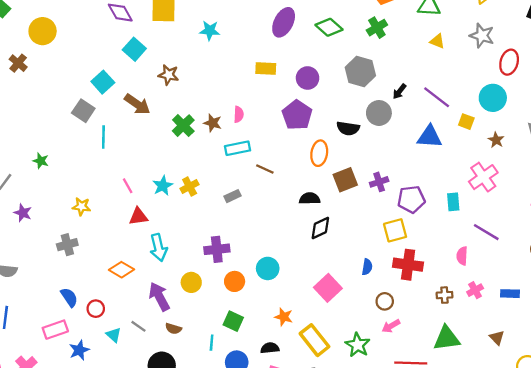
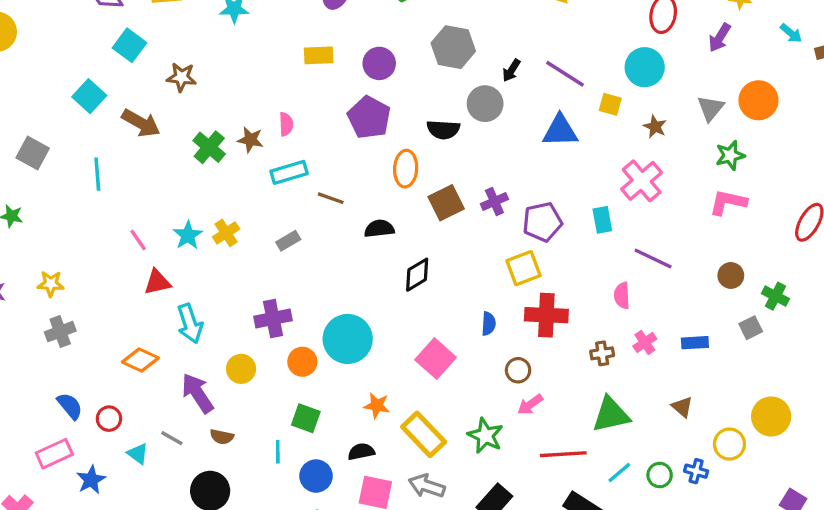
gray square: (83, 111) -> (33, 153), moved
black semicircle: (310, 198) -> (379, 229), moved
yellow star: (81, 206) -> (51, 284), moved
cyan circle: (268, 268) -> (348, 339), size x1.5

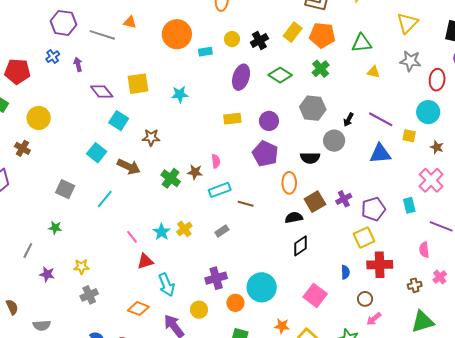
cyan line: (97, 174) -> (105, 199), turned 48
black semicircle: (379, 229) -> (294, 218), moved

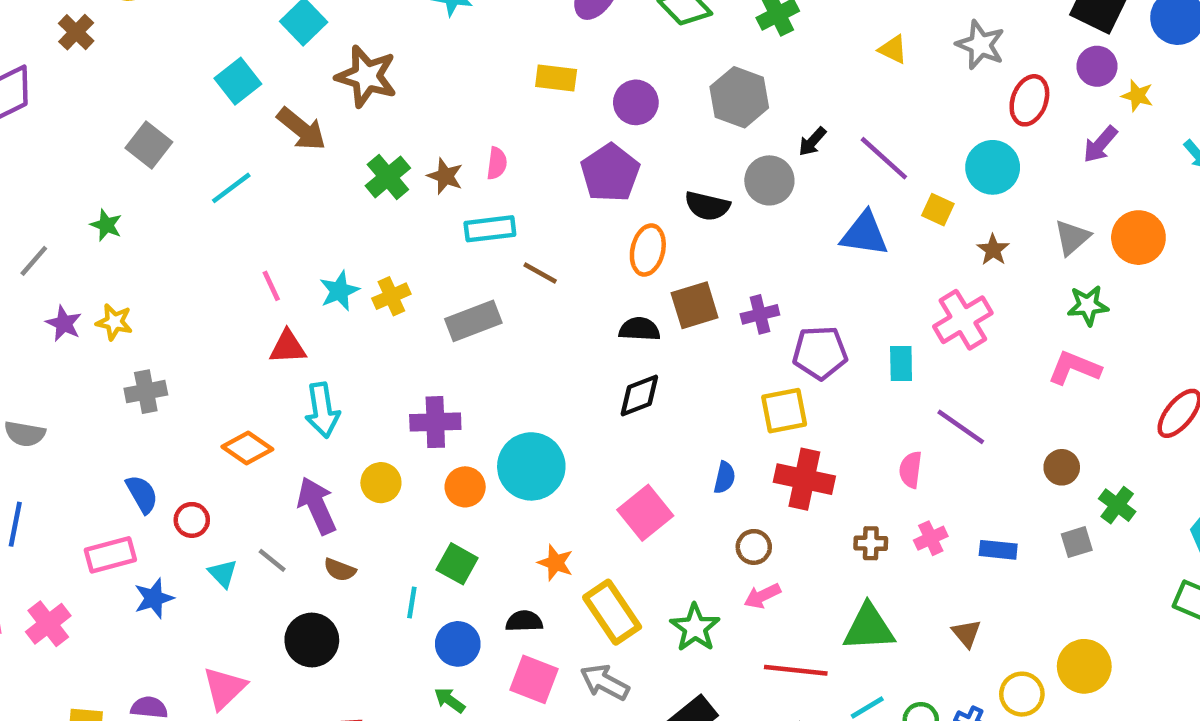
brown star: (151, 137) -> (366, 76), size x1.5
gray rectangle: (222, 231) -> (473, 321), size x1.6
yellow star: (81, 267) -> (114, 322), moved

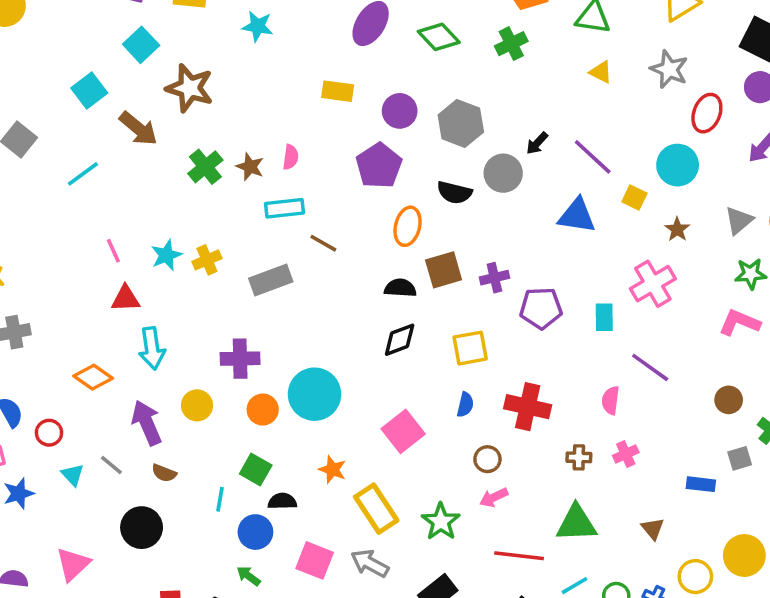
gray hexagon: (739, 97) -> (461, 123), moved
yellow square: (784, 411) -> (470, 348), moved
blue rectangle: (998, 550) -> (701, 484), moved
black semicircle: (524, 621) -> (282, 501), moved

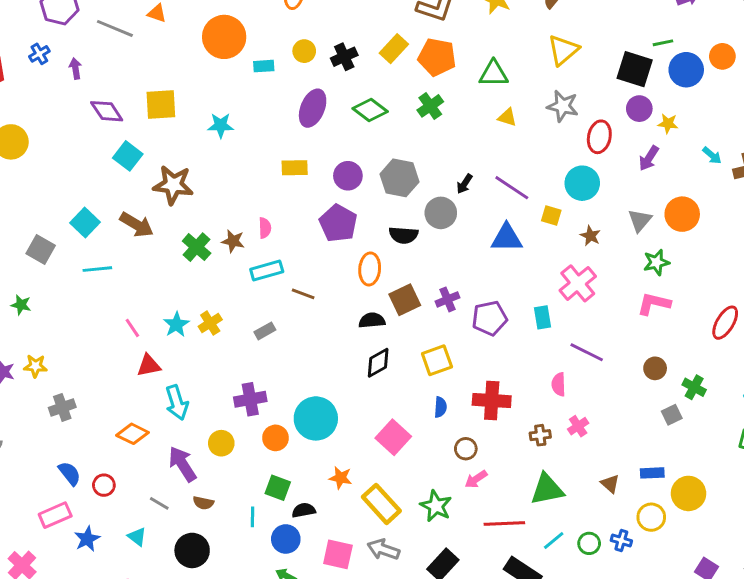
cyan square: (89, 91) -> (85, 223), moved
cyan line: (83, 174) -> (97, 269), turned 40
gray rectangle: (271, 280) -> (265, 331), size x0.6
cyan triangle: (73, 475) -> (137, 537), moved
blue rectangle: (701, 484) -> (652, 473), moved

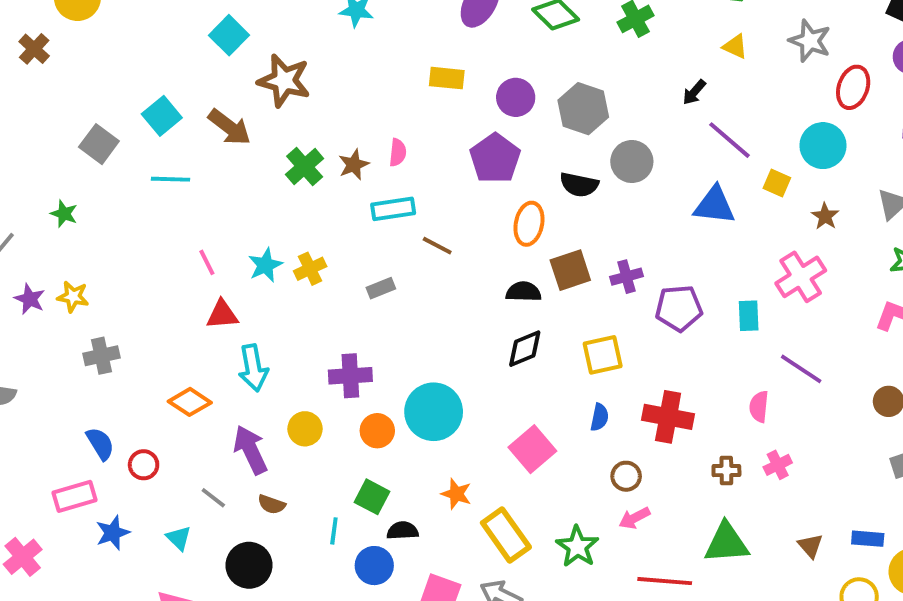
black arrow: (465, 184) -> (694, 92), moved
brown star: (233, 241) -> (354, 165), turned 30

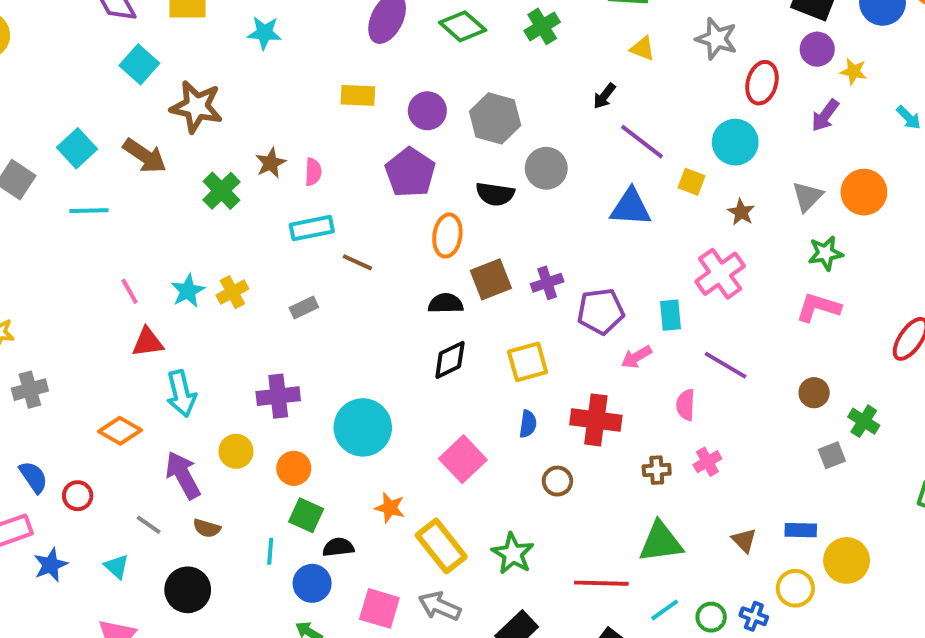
brown star: (354, 165) -> (271, 163), moved
orange circle: (377, 431) -> (294, 468), moved
pink arrow: (634, 518) -> (636, 357), moved

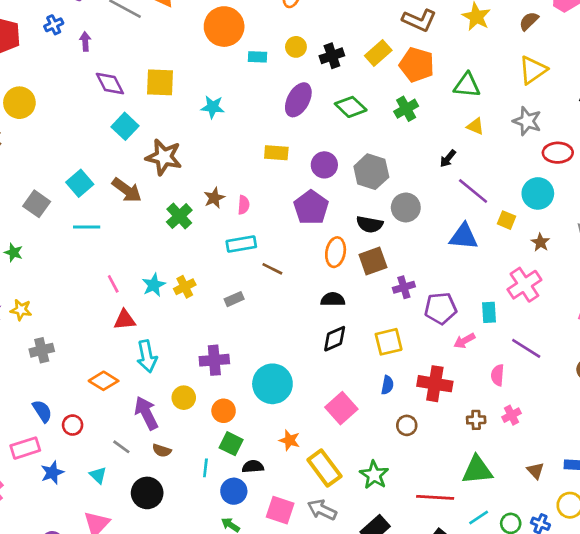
red ellipse: (762, 83) -> (558, 153), turned 72
brown square: (491, 279) -> (373, 261), moved

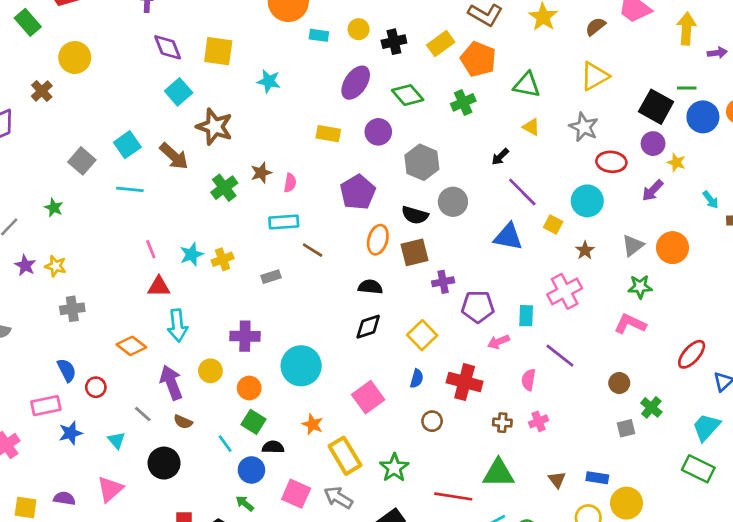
purple circle: (324, 165) -> (378, 132), moved
yellow square: (389, 342) -> (422, 335), turned -36
cyan line: (205, 468) -> (225, 444), turned -48

